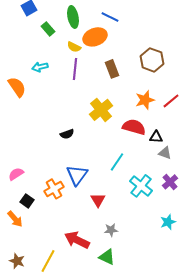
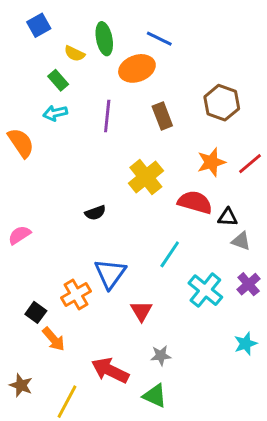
green rectangle: (48, 29) -> (58, 80), moved
yellow semicircle: (74, 47) -> (74, 54), moved
pink semicircle: (16, 174) -> (19, 235), moved
orange arrow: (15, 219) -> (54, 339), moved
brown star: (17, 261) -> (21, 385), moved

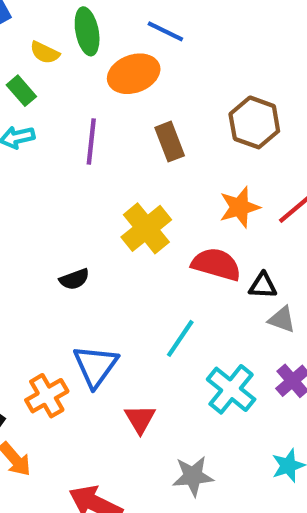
gray star: (161, 356) -> (193, 476), moved, size x1.4

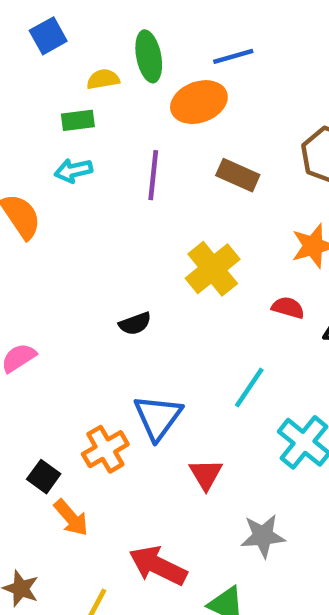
blue line: (165, 31) -> (233, 56), turned -42
yellow semicircle: (45, 53) -> (103, 79), turned 144
green rectangle: (21, 91) -> (78, 120), turned -56
brown rectangle: (170, 142) -> (238, 175), turned -45
red semicircle: (216, 264) -> (288, 308), size x0.6

